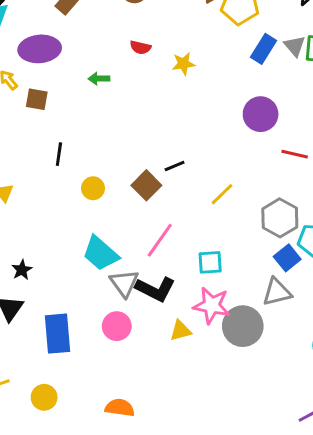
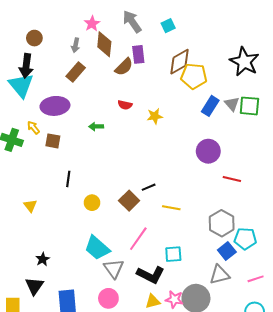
yellow line: (222, 194) -> (171, 208), moved, turned 54
black L-shape: (155, 289) -> (151, 275), moved
pink star: (212, 305) -> (174, 299), moved, size x0.7

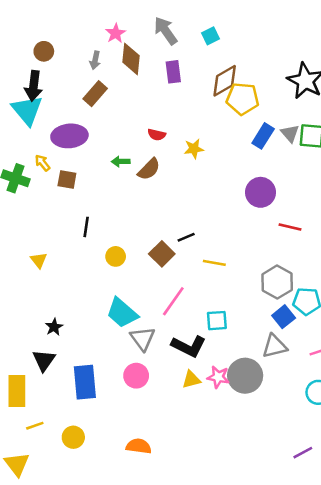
brown semicircle: (124, 67) -> (149, 169), moved

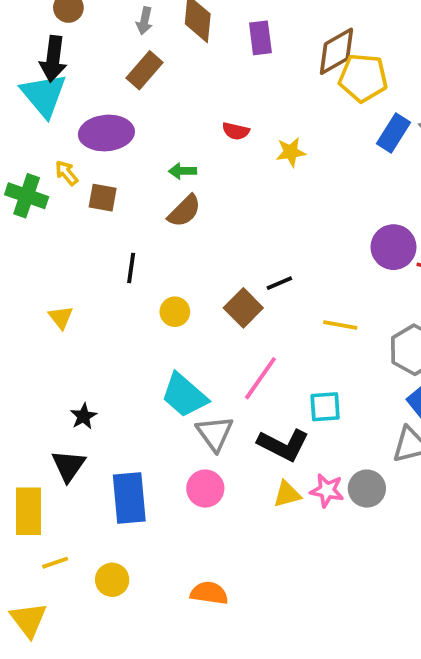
brown semicircle: (149, 169) -> (184, 211), moved
purple circle: (260, 192) -> (393, 247), moved
yellow line: (214, 263) -> (340, 325), moved
gray circle: (245, 376) -> (367, 489), size x0.7

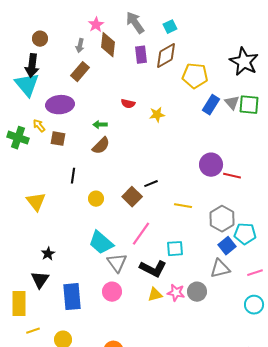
brown diamond: (336, 51) -> (166, 56), moved
yellow triangle: (61, 317) -> (36, 202), size x1.5

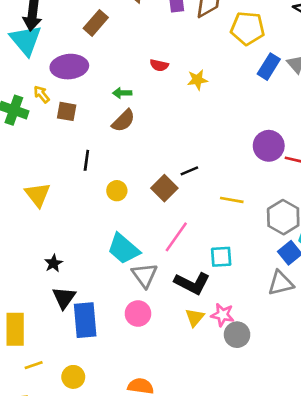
black triangle: (40, 280) -> (64, 298), moved
gray circle: (197, 292) -> (237, 335), moved
yellow triangle: (155, 295) -> (195, 317), turned -35

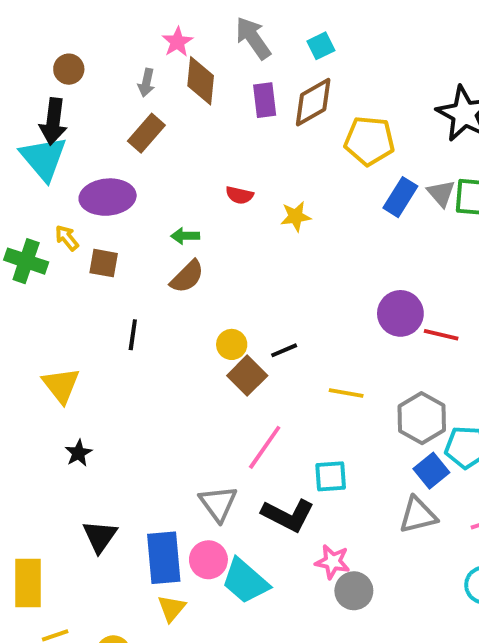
yellow circle: (117, 191) -> (232, 344), moved
cyan trapezoid: (123, 249) -> (245, 581), moved
black star: (53, 263) -> (78, 453), moved
yellow triangle: (195, 317) -> (172, 608), moved
blue rectangle: (85, 320) -> (164, 558), moved

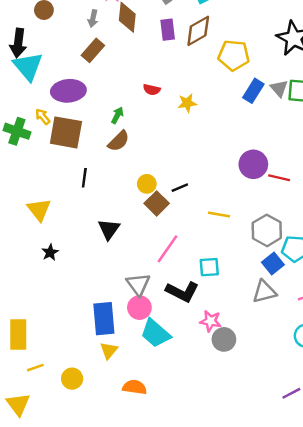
black arrow: (53, 121) -> (18, 43), moved
green arrow: (185, 236) -> (117, 115), turned 119
brown square: (104, 263) -> (66, 132), size x1.8
black triangle: (100, 536) -> (109, 229), moved
pink circle: (208, 560) -> (139, 308), moved

